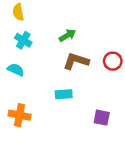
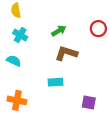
red circle: (113, 61) -> (98, 29), moved

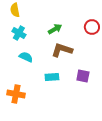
cyan semicircle: (14, 61) -> (26, 57), moved
purple square: (89, 103) -> (83, 76), moved

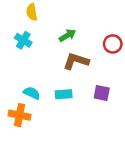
yellow semicircle: (15, 10) -> (32, 12), moved
red circle: (92, 27) -> (113, 44), moved
cyan semicircle: (26, 57) -> (32, 93), moved

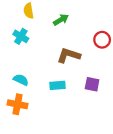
green arrow: (67, 35) -> (61, 20), moved
cyan semicircle: (32, 93) -> (21, 80), moved

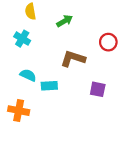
cyan semicircle: (21, 80) -> (28, 75), moved
cyan rectangle: (58, 85) -> (49, 86), moved

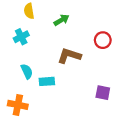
cyan cross: (22, 39) -> (21, 37), turned 32
cyan semicircle: (28, 75) -> (27, 71), turned 40
purple square: (98, 89) -> (103, 93), moved

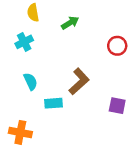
brown L-shape: (69, 56) -> (79, 81), moved, turned 120
cyan rectangle: (47, 81) -> (53, 103), moved
orange cross: (18, 105) -> (20, 132), moved

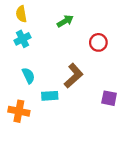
yellow semicircle: (33, 13) -> (21, 14), moved
red circle: (117, 46) -> (98, 42), moved
orange cross: (20, 132) -> (19, 111), moved

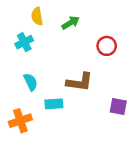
yellow semicircle: (21, 14) -> (37, 16), moved
brown L-shape: (73, 76) -> (80, 82), turned 50
orange cross: (19, 111) -> (20, 121), turned -30

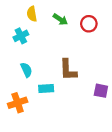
green arrow: (71, 23) -> (60, 19), turned 64
red circle: (107, 46) -> (89, 24), moved
brown L-shape: (80, 82) -> (68, 70), turned 80

